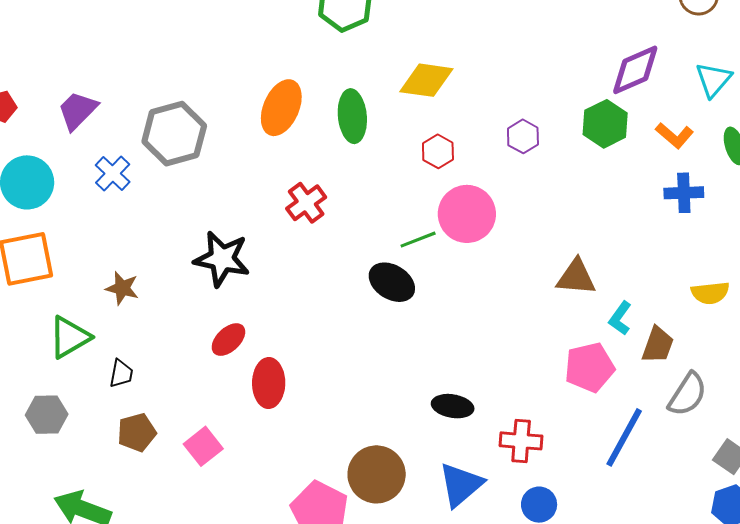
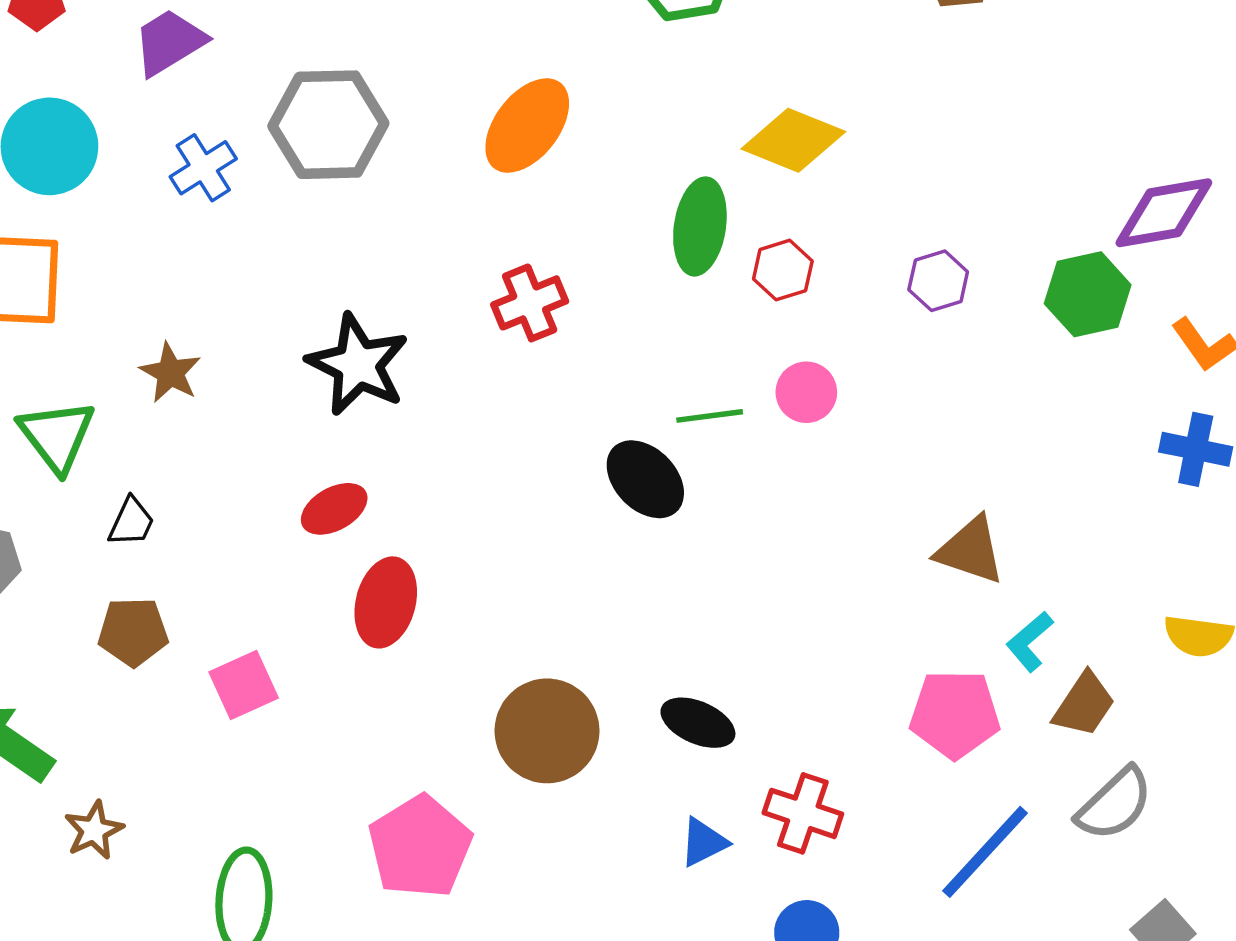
green ellipse: (352, 116) -> (700, 226), moved
pink circle: (467, 214) -> (806, 392), size x0.6
green triangle: (70, 337) -> (57, 436), turned -51
brown circle: (377, 474) -> (547, 731), moved
blue triangle: (461, 485) -> (704, 842), moved, size x0.6

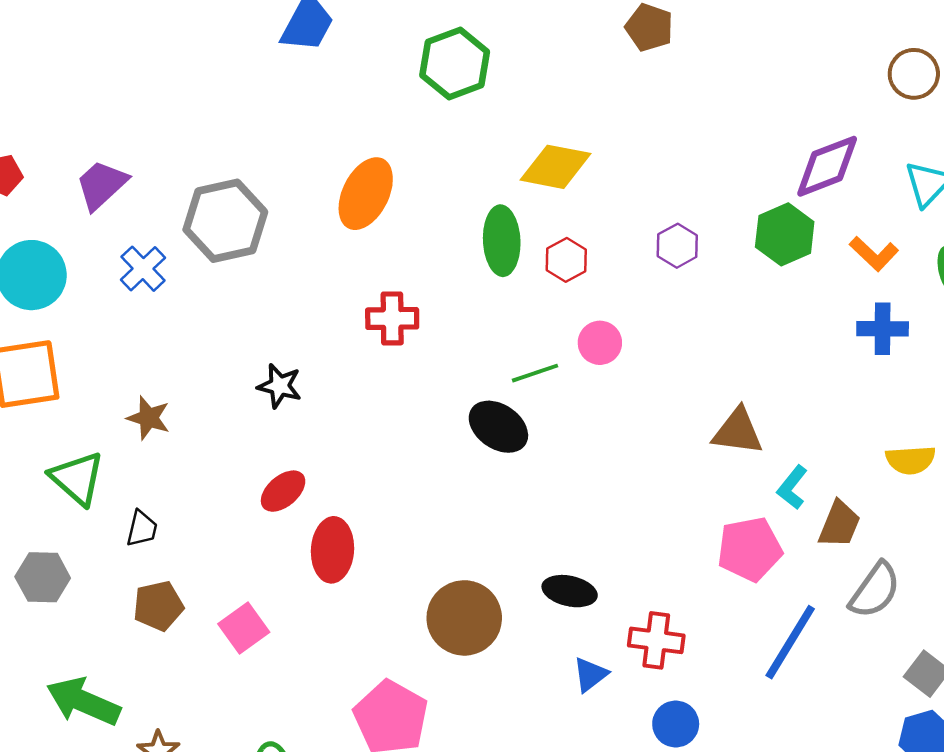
red cross: (530, 303) -> (392, 318), turned 33
black star: (358, 365) -> (280, 386), size x0.6

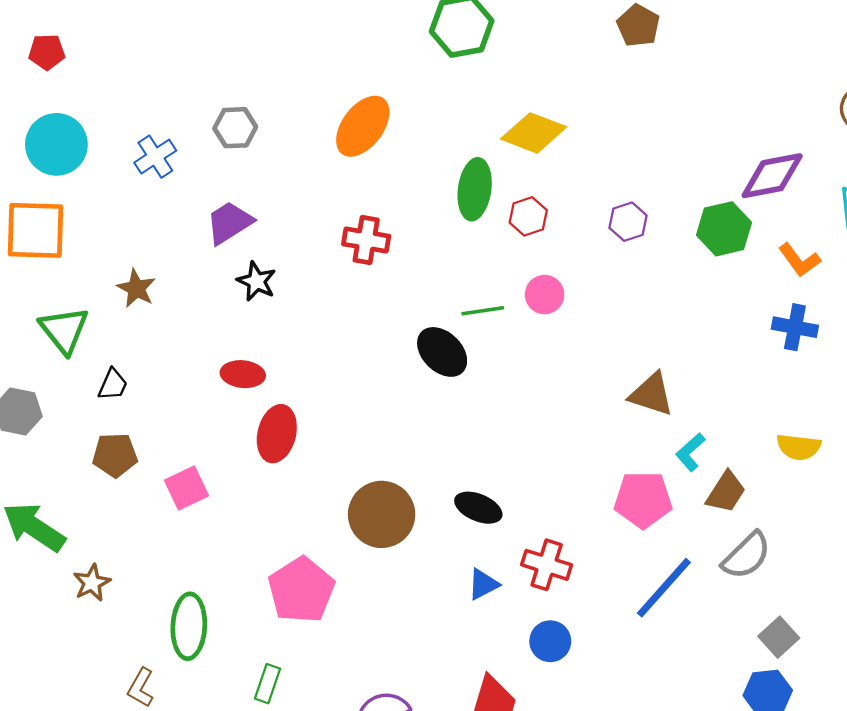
purple trapezoid: (102, 185) -> (229, 223), moved
gray hexagon: (225, 221) -> (235, 128), size x0.6
red ellipse: (283, 491) -> (243, 374), turned 36

